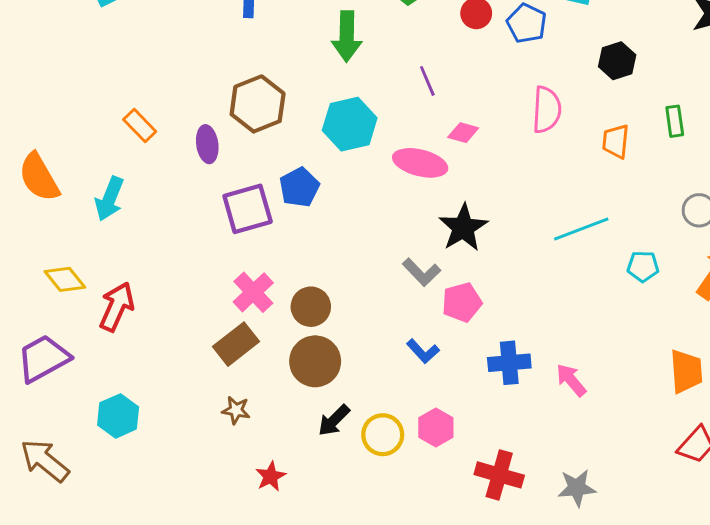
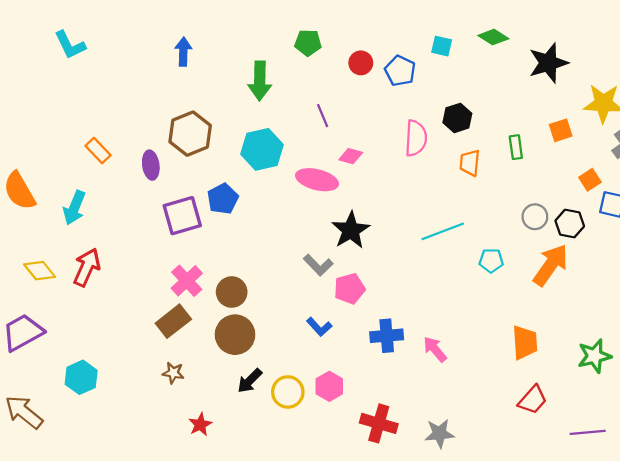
black hexagon: (617, 61) -> (457, 118), moved
red arrow: (117, 307) -> (87, 267), moved

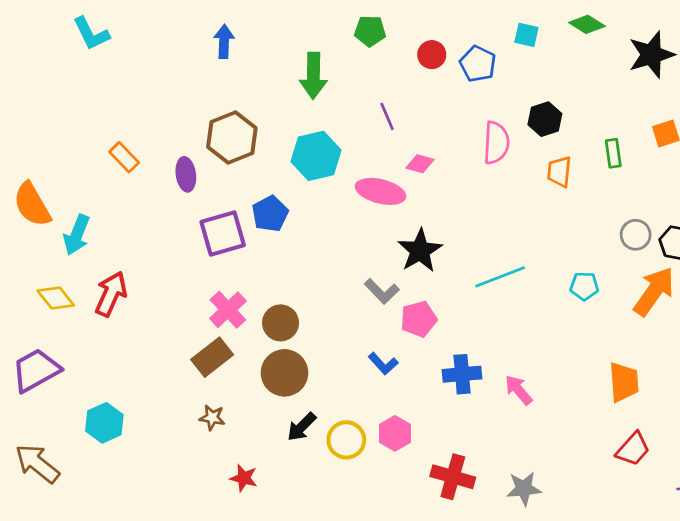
cyan arrow: (74, 208) -> (77, 235), moved
cyan line: (443, 231) -> (500, 277), moved
red star: (200, 425) -> (244, 478), turned -30

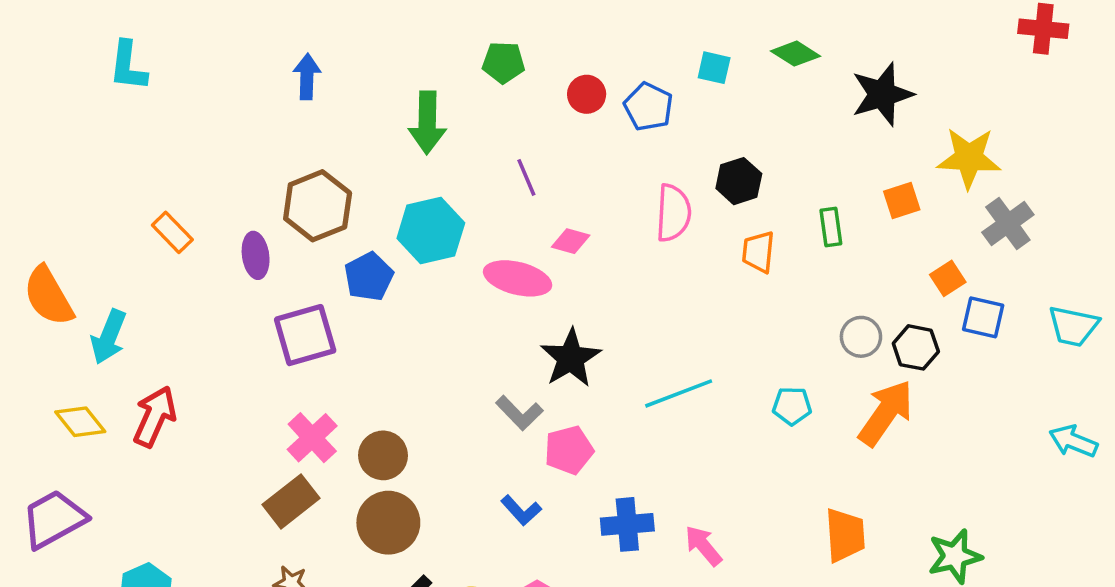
cyan L-shape: (91, 34) -> (128, 66), turned 33
blue pentagon: (270, 214) -> (369, 277), moved

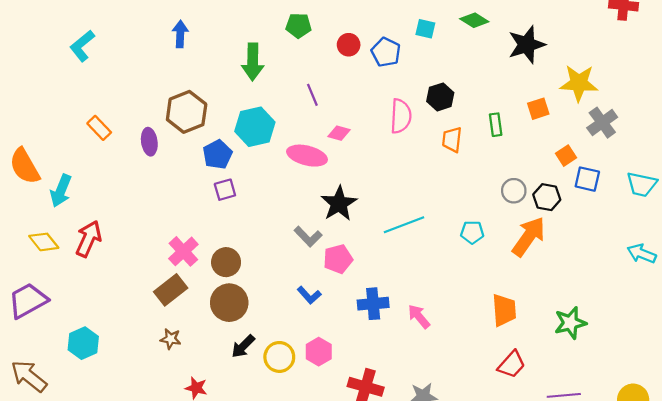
cyan L-shape: (128, 66) -> (82, 46), moved, turned 44
purple square: (305, 335) -> (225, 190), moved, size x0.6

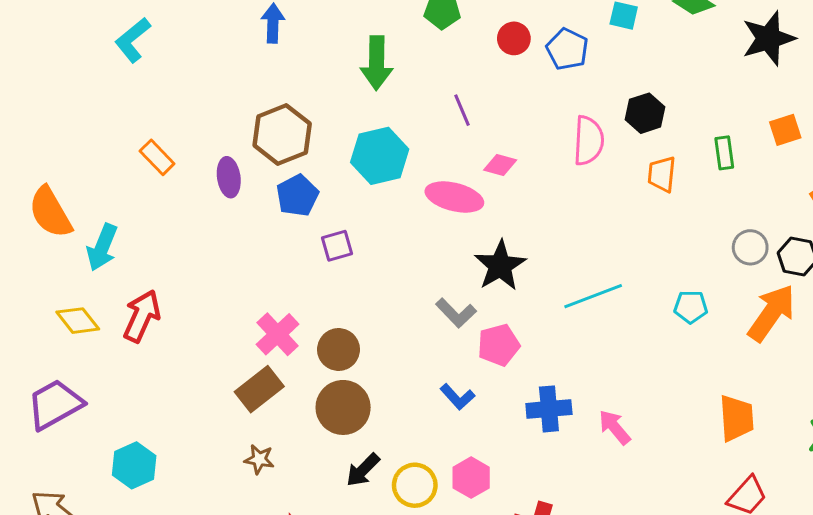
blue pentagon: (218, 154) -> (297, 196), moved

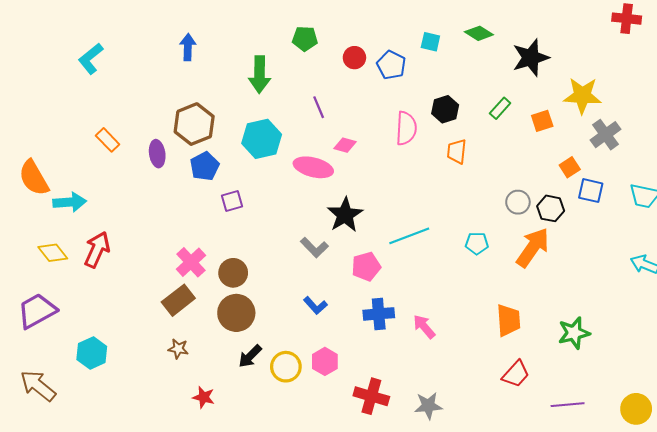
green rectangle: (724, 153) -> (500, 108), moved, turned 50
cyan arrow: (102, 247) -> (70, 202), turned -116
pink pentagon: (499, 345) -> (366, 266), moved

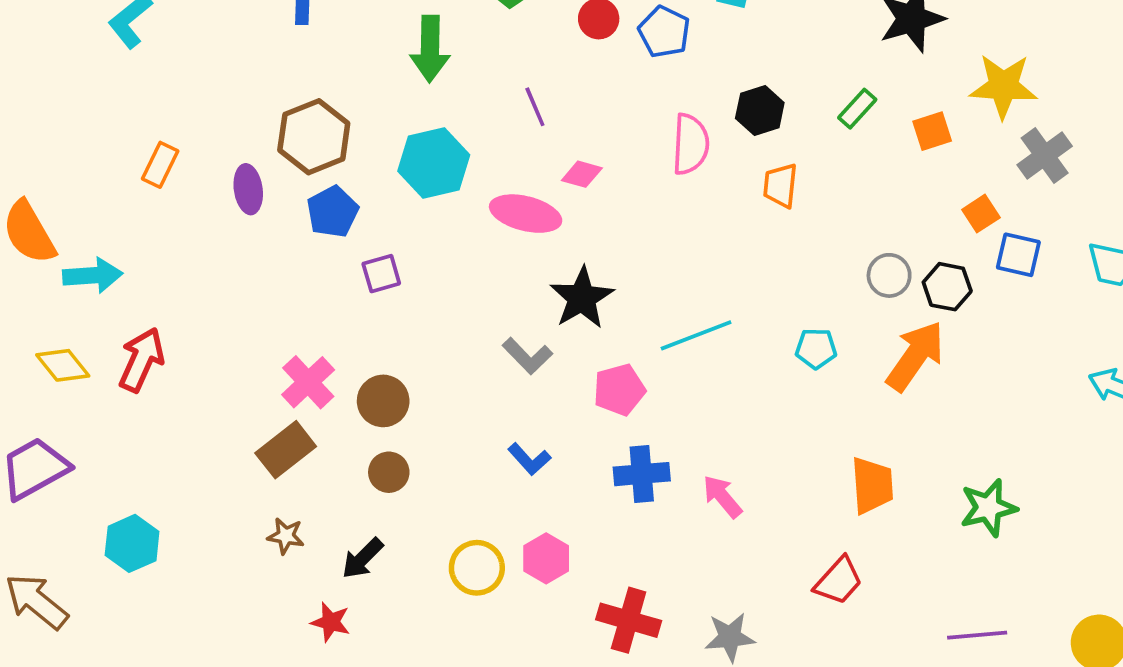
orange rectangle: (108, 140) -> (160, 165), turned 70
brown circle: (236, 313) -> (389, 472), size x0.6
black arrow: (250, 356) -> (363, 558), moved
red trapezoid: (516, 374) -> (838, 581), moved

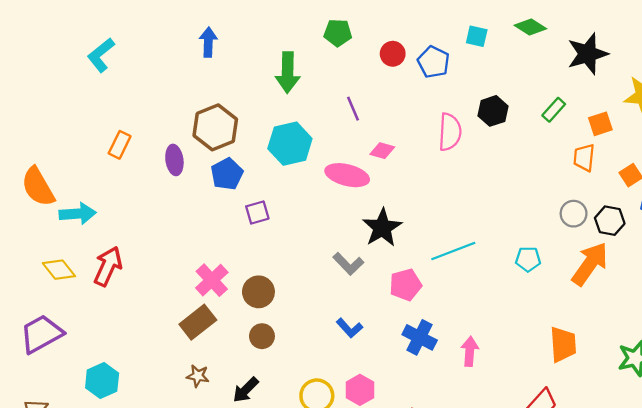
orange trapezoid: (780, 185) -> (584, 158), moved
blue cross: (642, 474) -> (420, 337), turned 32
pink arrow: (722, 497) -> (470, 351), turned 44

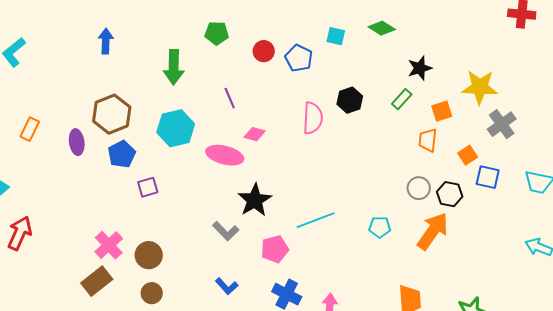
black star: (588, 54) -> (420, 68), moved, size x0.7

